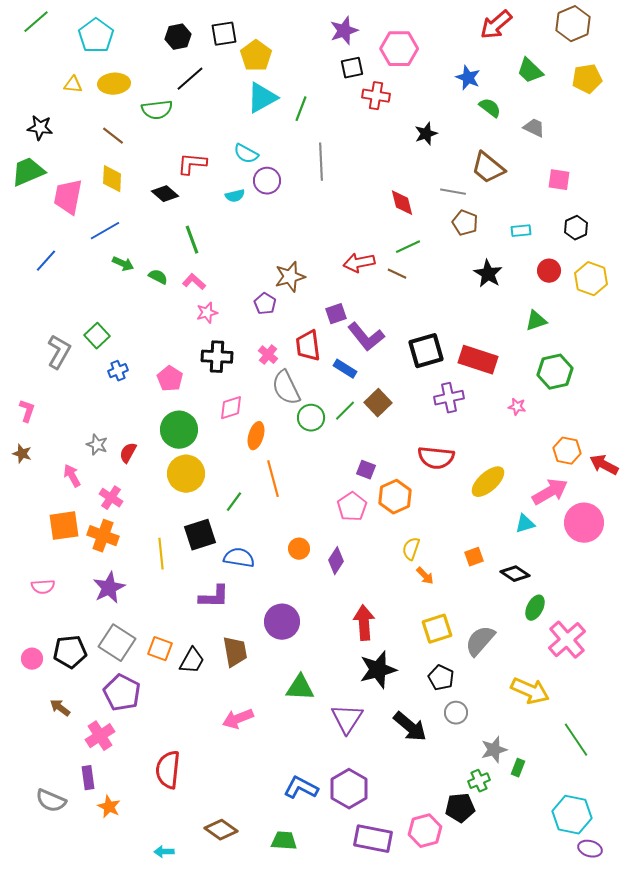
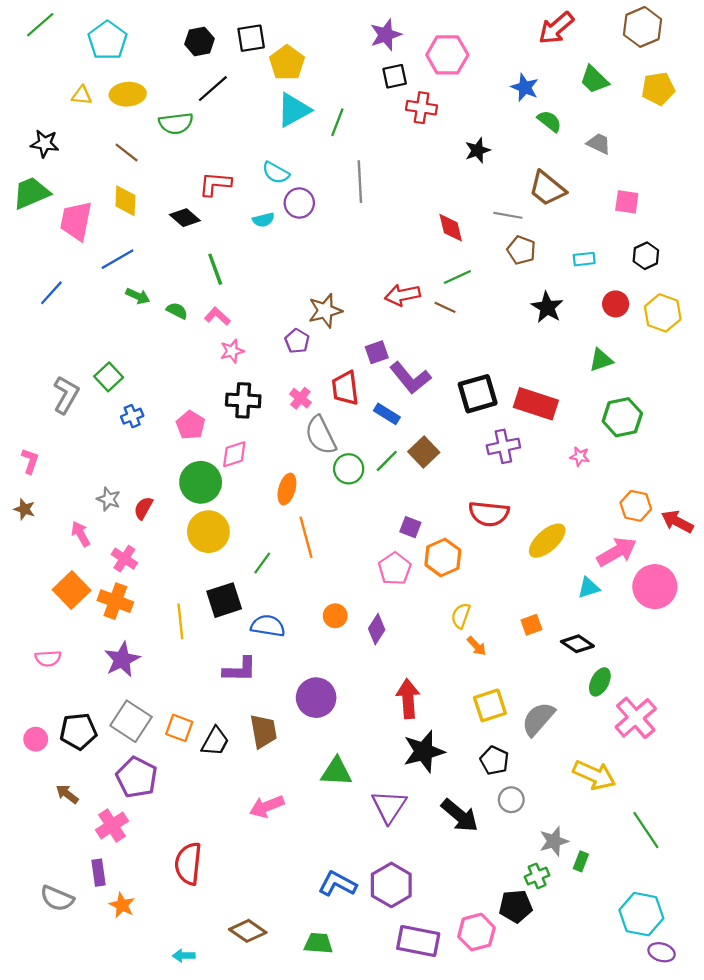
pink diamond: (231, 408) -> (234, 454), moved
orange square: (64, 526) -> (72, 590), turned -36

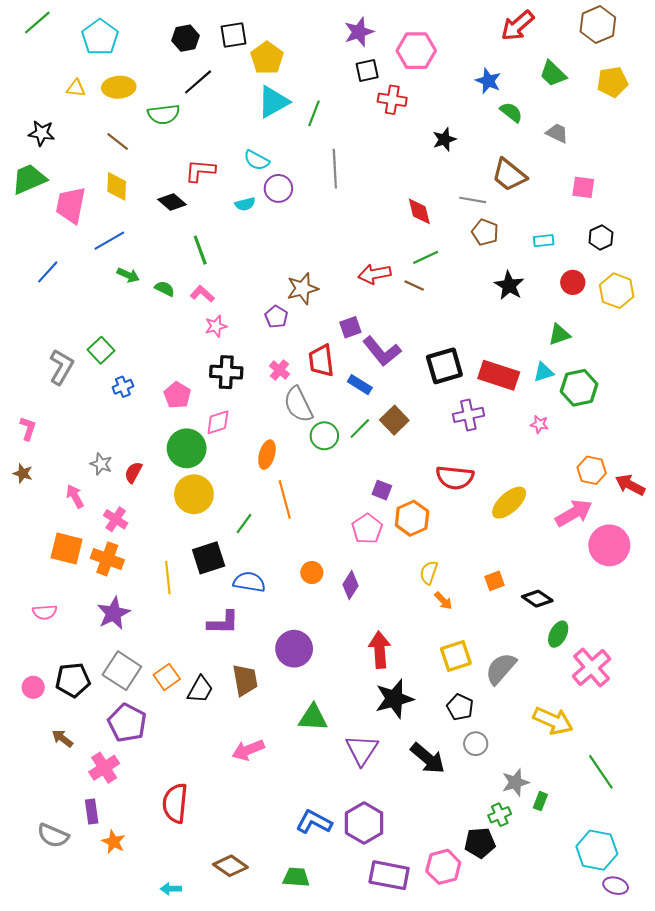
cyan triangle: (589, 588) -> (544, 372), moved
orange square: (72, 590) -> (67, 549), turned -32
orange square: (179, 728) -> (167, 677), turned 35

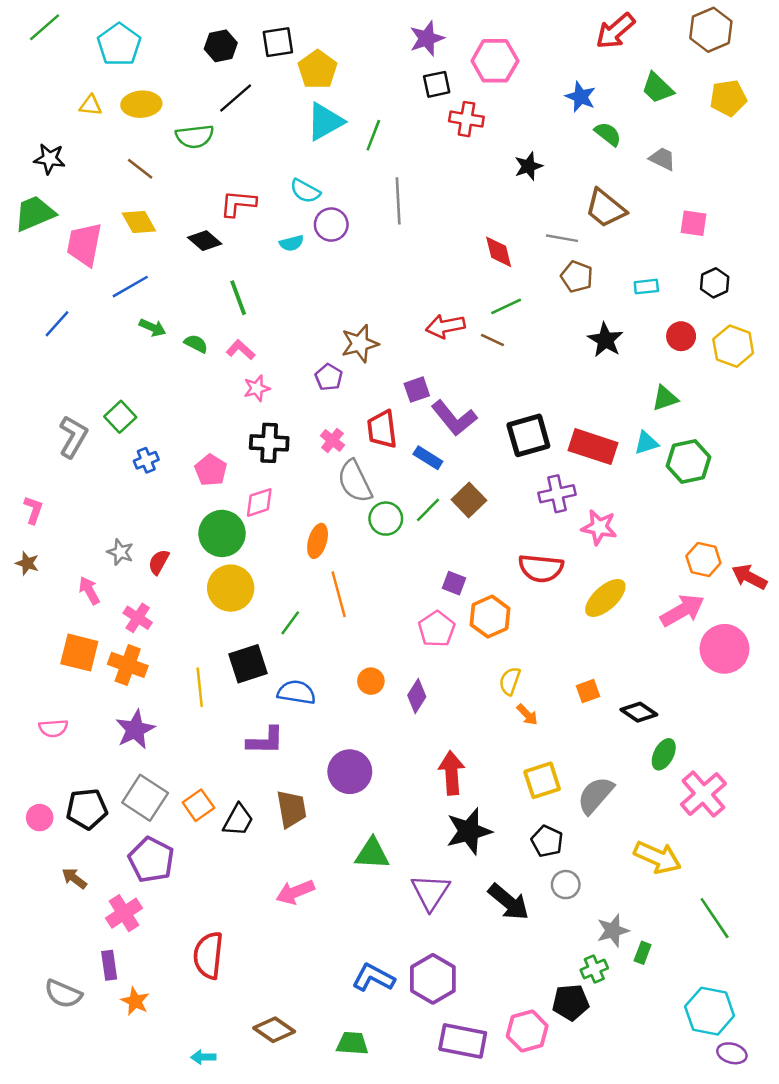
yellow diamond: (117, 186) -> (139, 222), turned -32
pink star: (539, 424) -> (599, 527), moved, size x1.6

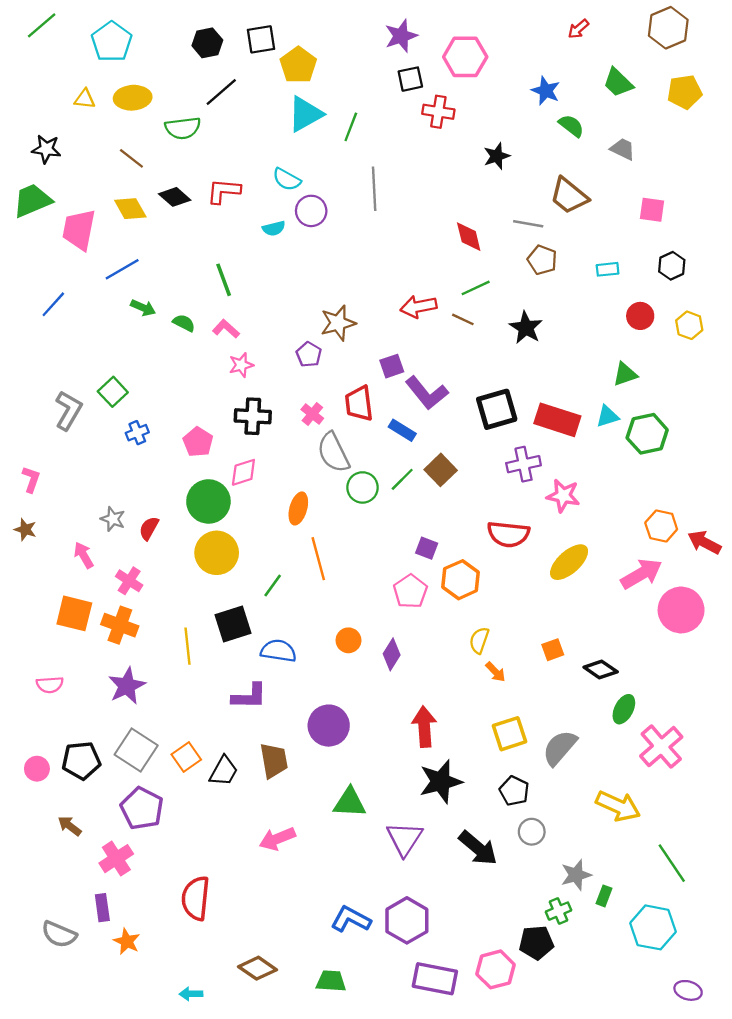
red arrow: (615, 31) -> (578, 29), size x0.6
black diamond: (205, 241) -> (175, 197), moved
black star: (605, 340) -> (526, 328), moved
yellow hexagon: (733, 346) -> (689, 325), size x0.7
cyan hexagon: (710, 1011) -> (653, 927), moved

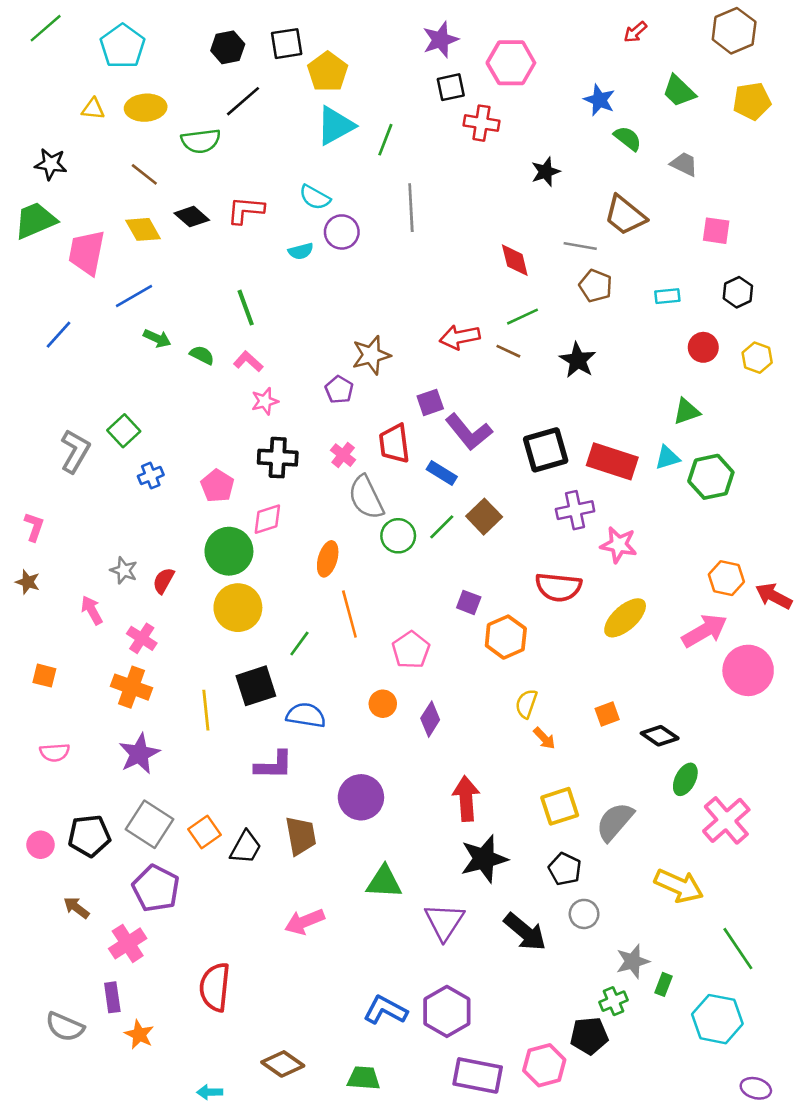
pink pentagon: (410, 591) -> (411, 650), moved
orange square: (74, 613) -> (44, 676), moved, size x0.6

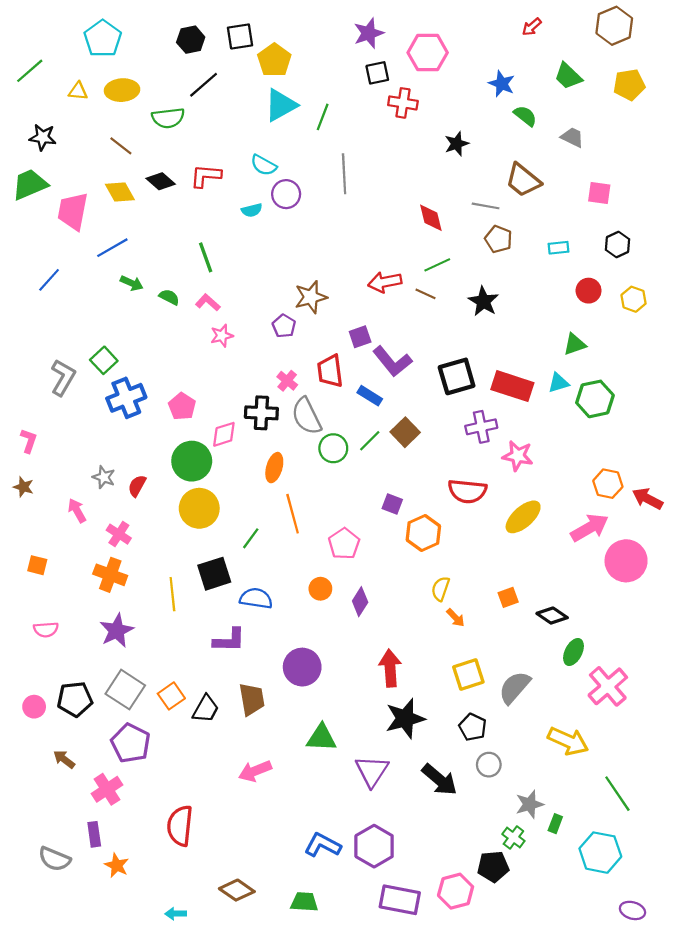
green line: (46, 28) -> (30, 71), moved
black cross: (278, 458) -> (261, 413), moved
blue cross: (151, 476) -> (126, 398), size x1.8
green cross: (614, 1001) -> (513, 838), turned -30

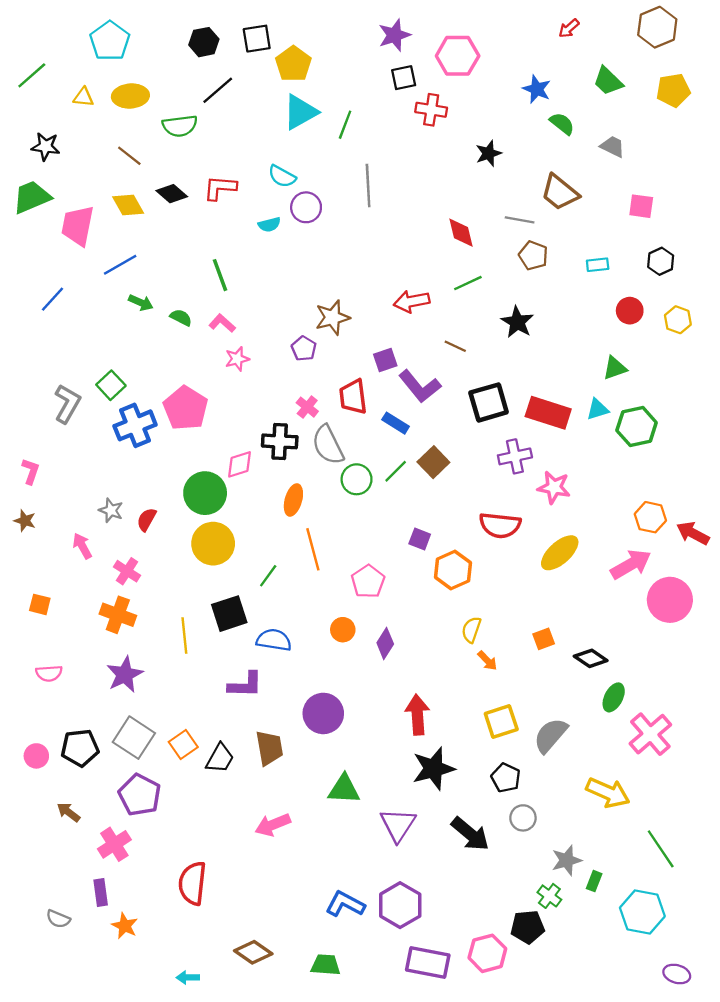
brown line: (426, 294) -> (455, 346), moved
pink pentagon: (182, 406) -> (186, 408), moved, size x1.5
gray semicircle: (54, 859) -> (58, 919), size x0.7

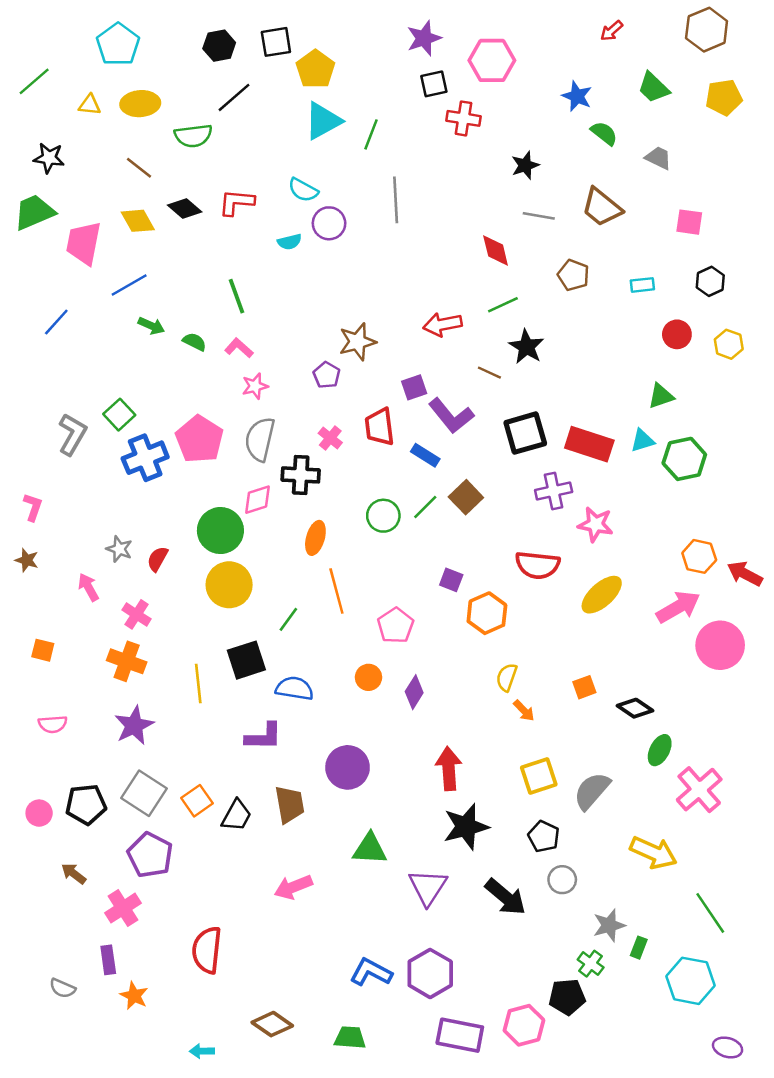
gray line: (520, 220) -> (539, 216), moved
black star: (517, 322) -> (526, 347), moved
gray semicircle: (328, 445) -> (260, 439), moved, turned 39

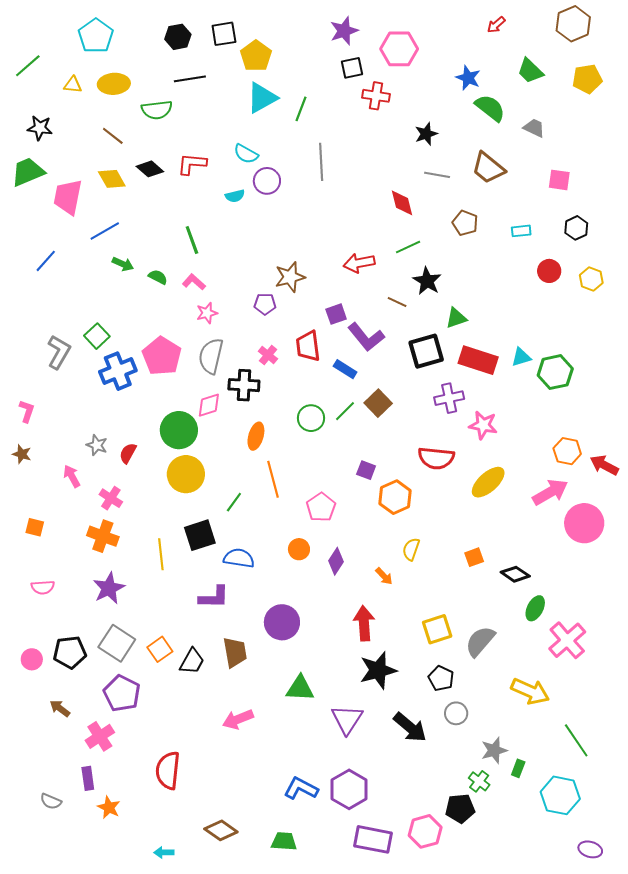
black line: (234, 97) -> (190, 79), turned 32
green semicircle: (604, 133) -> (490, 108), size x1.4
purple pentagon: (327, 375) -> (265, 304), turned -30
green triangle: (661, 396) -> (456, 318), moved
orange arrow: (524, 711) -> (384, 576), moved

